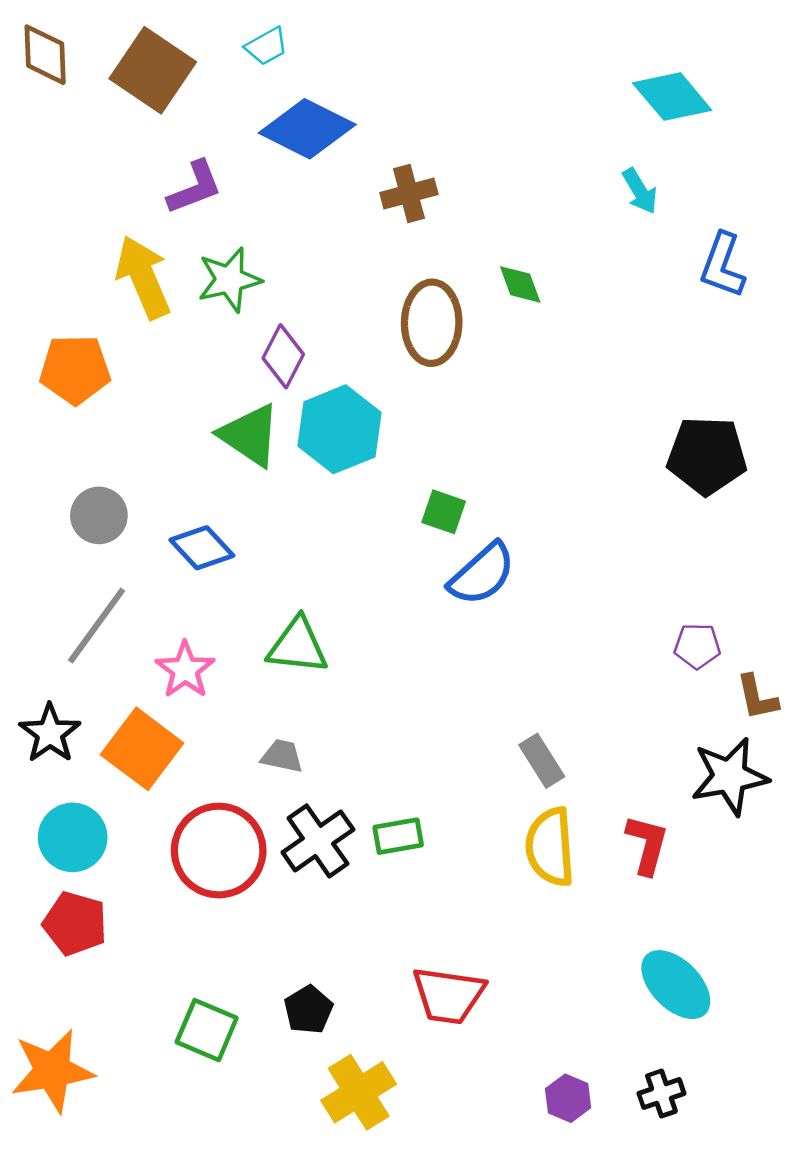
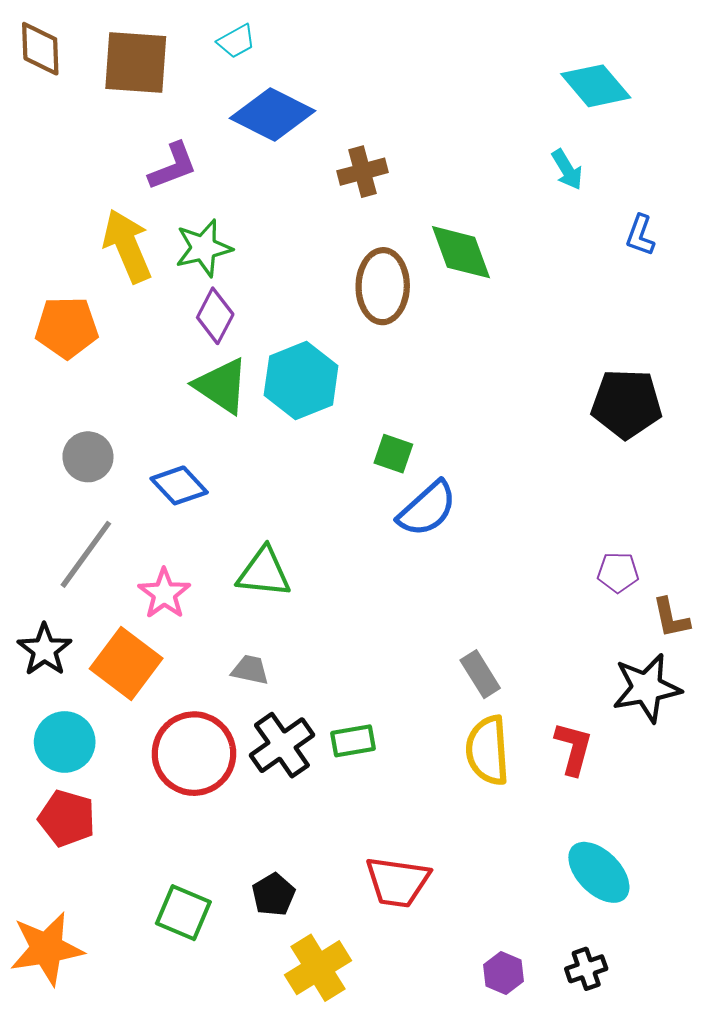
brown square: (153, 70) -> (136, 62), turned -30
blue L-shape: (722, 265) -> (640, 235), size x0.7
green diamond: (520, 284) -> (461, 252), size x1.6
purple diamond: (283, 356) -> (215, 316), moved

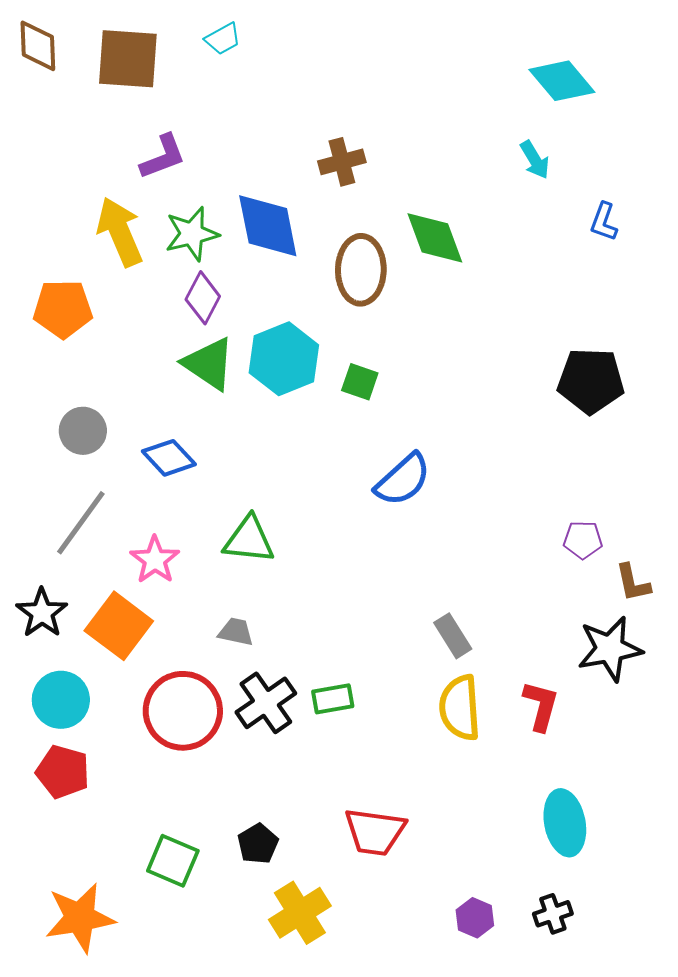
blue diamond: (272, 114) -> (268, 226), moved, turned 52
green square: (393, 454) -> (360, 382), moved
cyan ellipse: (599, 872) -> (565, 823), turned 34
orange star: (47, 949) -> (80, 918), moved

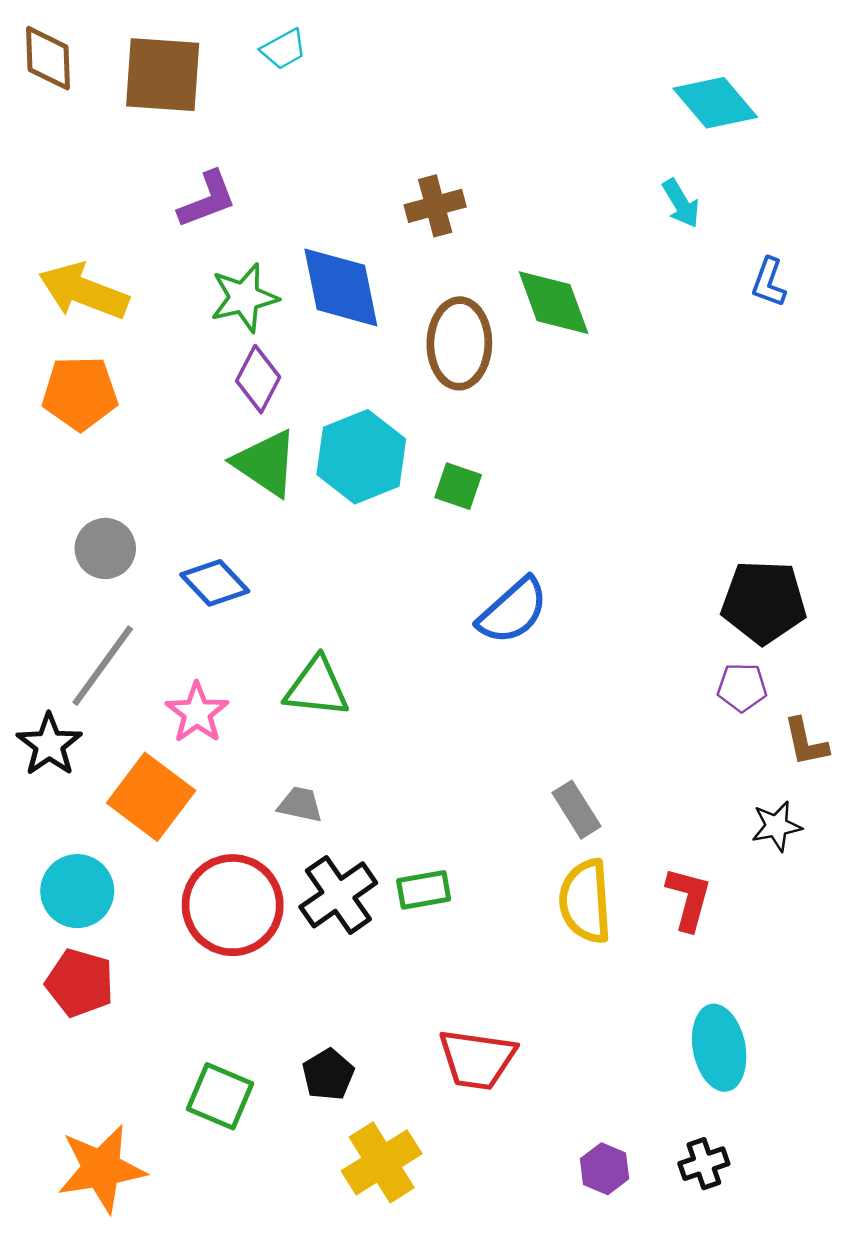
yellow arrow: (120, 232) -> (84, 291), moved, turned -46
black pentagon: (591, 381) -> (764, 602), moved
black star: (42, 613) -> (49, 745), moved
black star: (610, 649) -> (776, 826), size x0.6

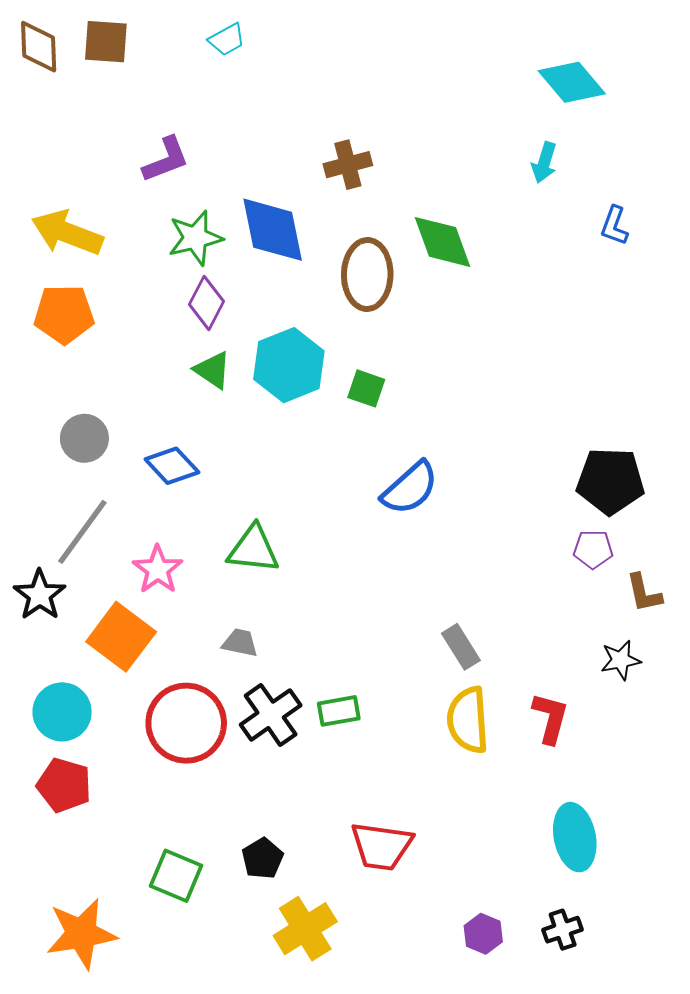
brown square: (163, 75) -> (106, 42), moved, size x0.7
cyan arrow: (681, 203) -> (544, 163), turned 48
green triangle: (266, 463) -> (213, 370), size x0.7

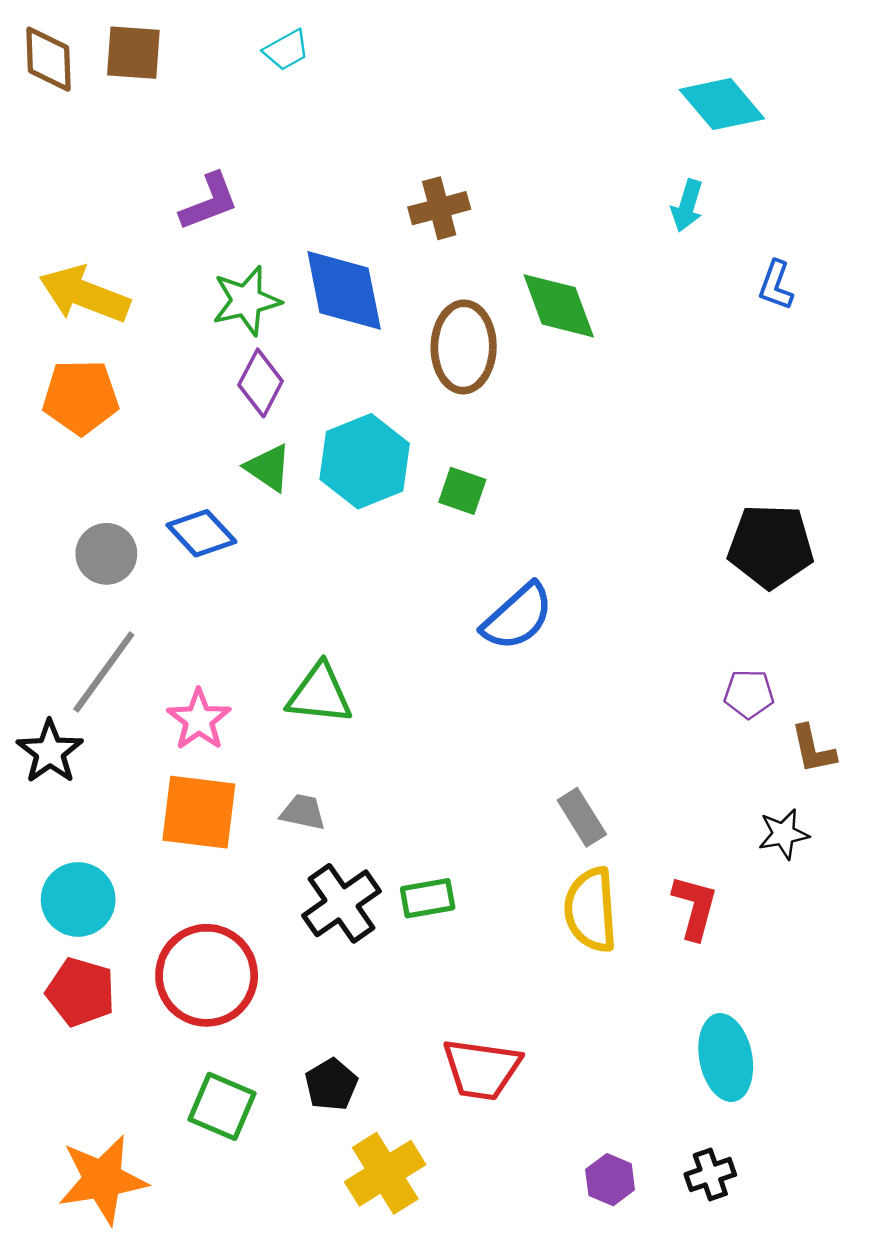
blue diamond: (172, 466) -> (201, 533), moved
black pentagon: (610, 481) -> (771, 546), moved
orange square: (121, 637) -> (199, 812), moved, turned -30
red circle: (186, 723) -> (207, 975), moved

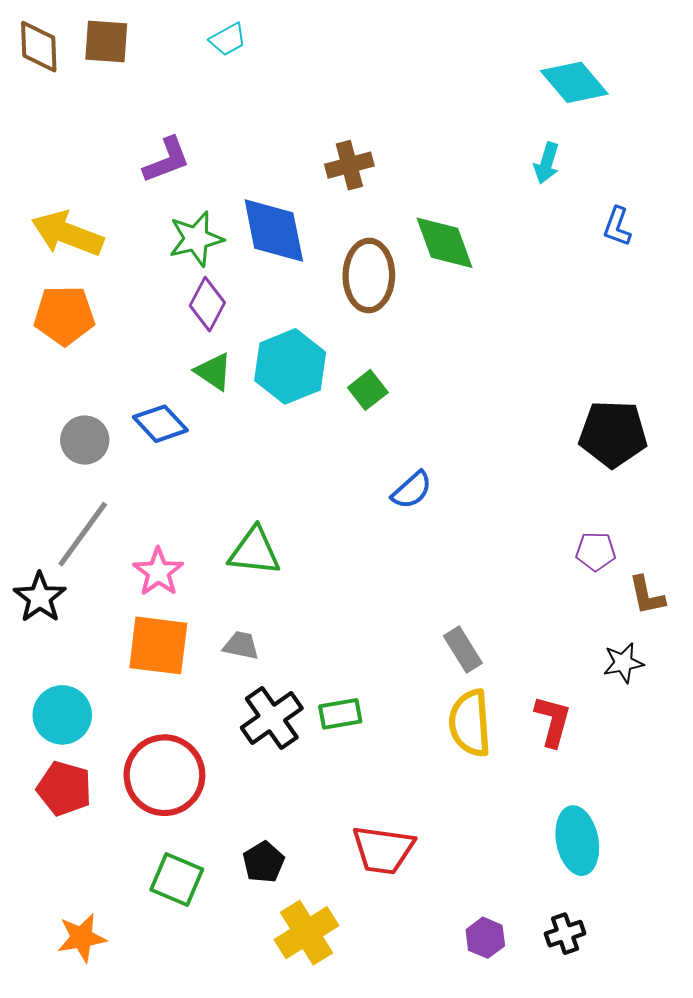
green square: (462, 491) -> (368, 390), turned 33
blue semicircle: (518, 617) -> (412, 490), size x0.7
orange star: (102, 1180) -> (82, 938), size x0.7

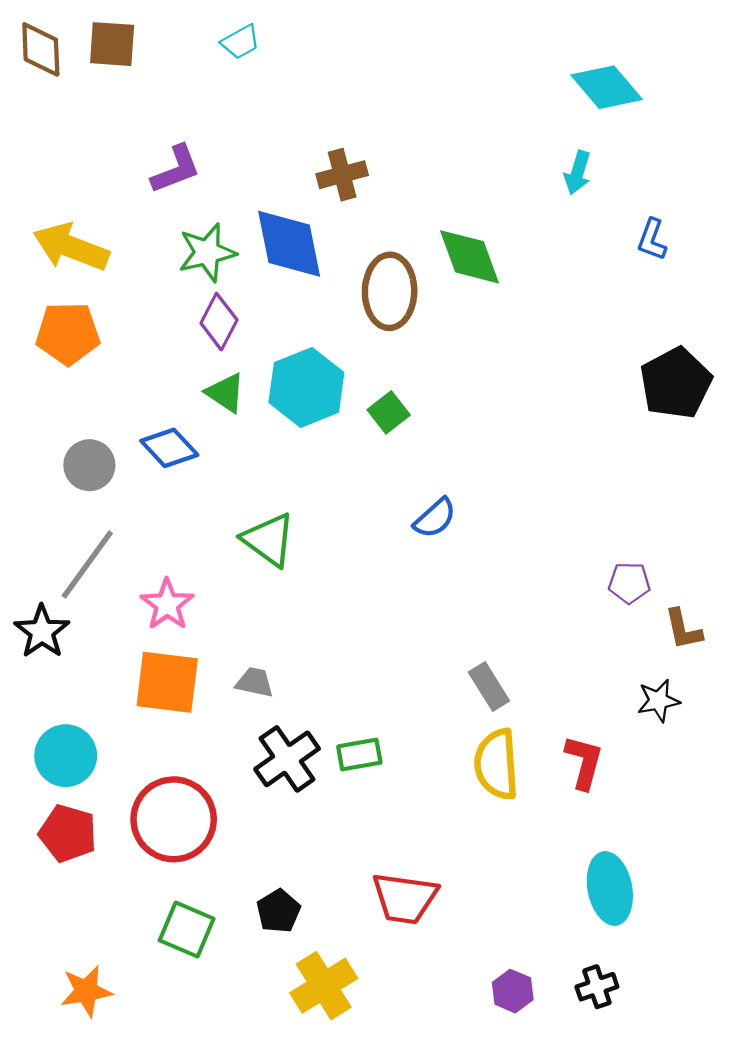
brown cross: (349, 165) -> (342, 175), moved
black pentagon: (613, 434) -> (676, 383), moved, turned -30
green triangle: (254, 551) -> (269, 540), moved, turned 30

